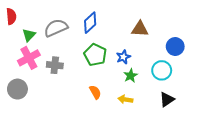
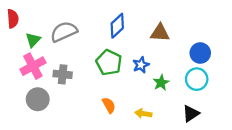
blue diamond: (90, 23) -> (117, 26), moved
cyan circle: (162, 70) -> (197, 79), moved
green star: (131, 76) -> (161, 83), moved
gray circle: (17, 89) -> (38, 99), moved

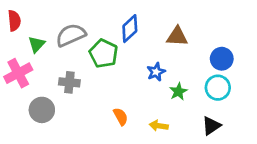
green pentagon: (109, 62) -> (104, 53), moved
pink cross: (33, 66) -> (18, 73), moved

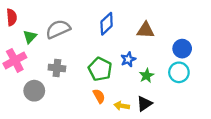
green pentagon: (104, 53) -> (100, 69), moved
yellow arrow: (159, 126) -> (122, 106), moved
black triangle: (211, 126) -> (144, 104), moved

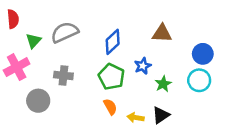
blue diamond: (107, 24) -> (113, 42), moved

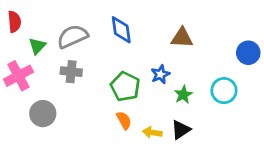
blue diamond: (113, 42) -> (121, 30), moved, turned -55
blue circle: (203, 54) -> (248, 53), moved
gray cross: (63, 75) -> (71, 72), moved

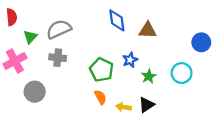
blue diamond: (121, 30) -> (117, 20), moved

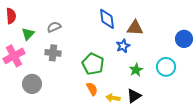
gray semicircle: (59, 29) -> (54, 27), size x0.6
blue star: (130, 60) -> (123, 46), moved

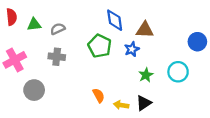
green triangle: (28, 34) -> (34, 25), moved, turned 40
green pentagon: (93, 64) -> (100, 46), moved

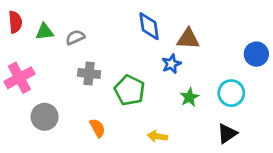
green pentagon: (100, 46) -> (130, 90), moved
gray cross: (57, 57) -> (89, 74), moved
orange semicircle: (99, 95) -> (97, 128), moved
black triangle: (144, 103) -> (227, 133), moved

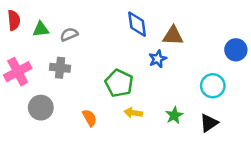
gray cross: (89, 74) -> (60, 68), moved
green star: (189, 97) -> (174, 115), moved
yellow arrow: (157, 136) -> (133, 113), moved

